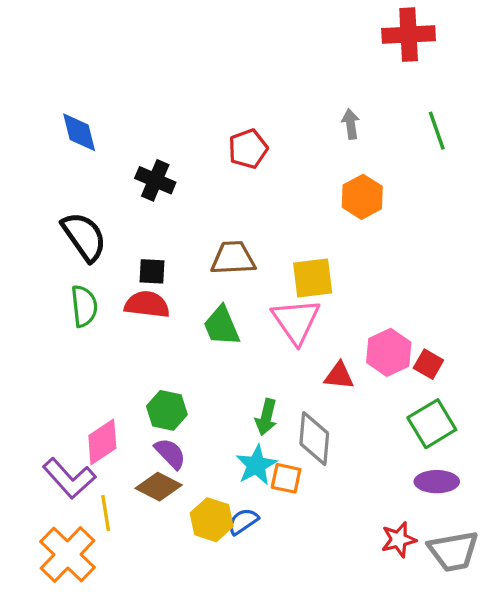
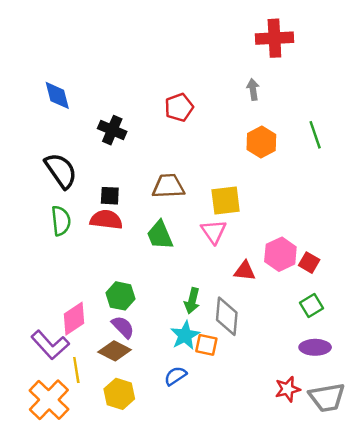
red cross: (409, 35) -> (274, 38), moved
green line: (437, 131) -> (315, 135), moved
pink triangle: (296, 321) -> (214, 232), size x0.7
green square: (432, 424) -> (311, 306), size x0.7
yellow hexagon: (212, 520) -> (119, 394), moved

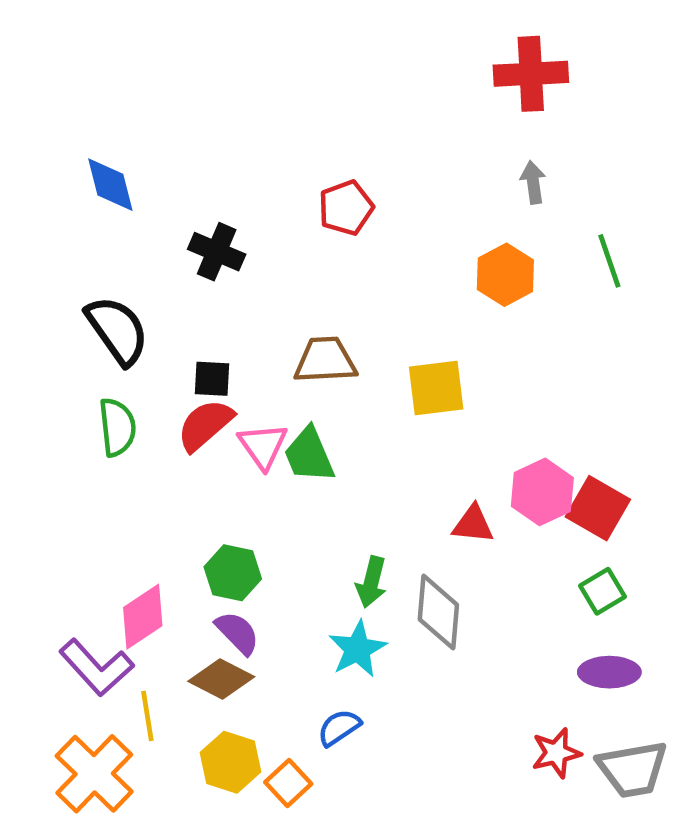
gray arrow: (253, 89) -> (533, 182), moved
red semicircle: (106, 220) -> (205, 425), turned -48
pink triangle: (214, 232) -> (263, 446), moved
red square: (309, 263) -> (598, 508), size x1.5
orange square: (206, 345) -> (288, 783), moved, turned 35

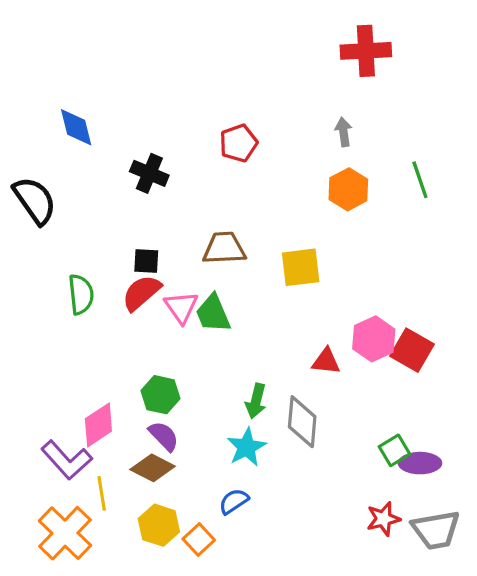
gray arrow: (533, 182) -> (344, 132), moved
black semicircle: (117, 330) -> (35, 200), moved
green square: (602, 591) -> (394, 450), moved

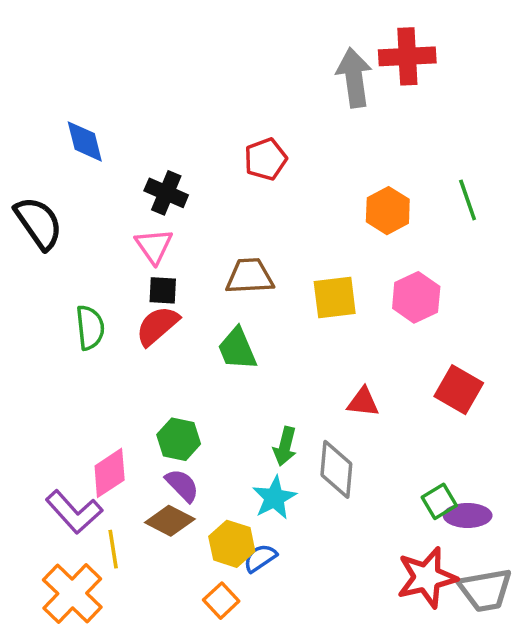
gray arrow: (344, 132) -> (354, 78), moved, size x1.8
pink triangle: (181, 307) -> (154, 246), moved
pink hexagon: (374, 339) -> (416, 297), moved
red star: (383, 519) -> (427, 578), size x1.6
yellow hexagon: (159, 525) -> (232, 544), moved

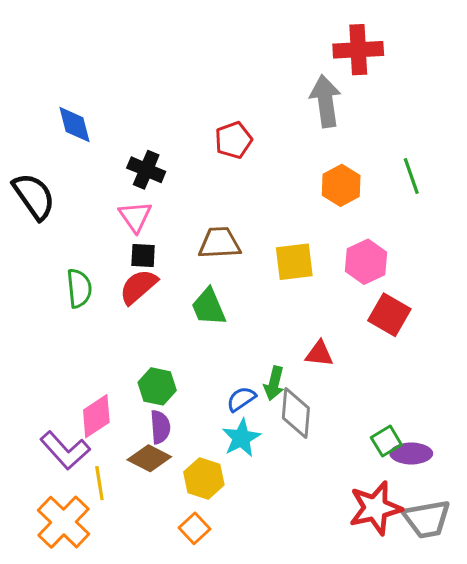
gray arrow: (354, 78) -> (325, 101), moved
red square: (459, 390) -> (389, 315), moved
green arrow: (285, 446) -> (274, 383), moved
purple semicircle: (182, 485) -> (160, 427), turned 40
blue semicircle: (260, 558) -> (241, 399), moved

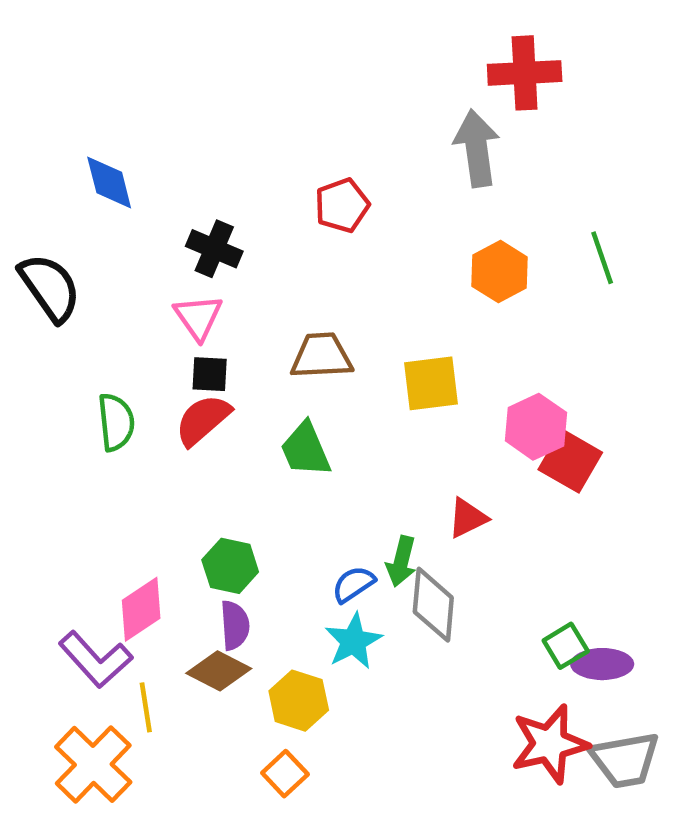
pink hexagon: (366, 262) -> (536, 427), moved
red triangle: (319, 354) -> (468, 518), turned -32

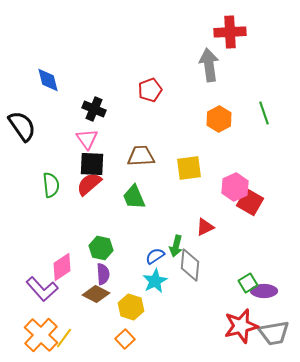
black square: (210, 374) -> (92, 164), size x1.5
yellow line: (146, 707) -> (64, 338), moved, turned 45

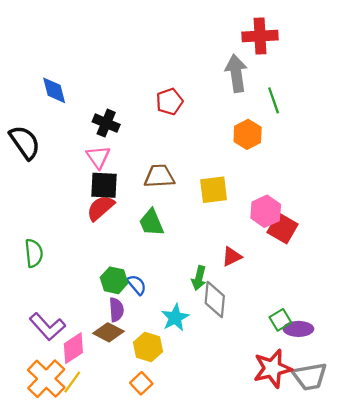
green line: (264, 113) -> (274, 100), moved
green semicircle: (51, 185) -> (34, 253), moved
blue semicircle: (155, 256) -> (137, 285), moved, turned 84
pink diamond: (62, 267) -> (73, 348), moved

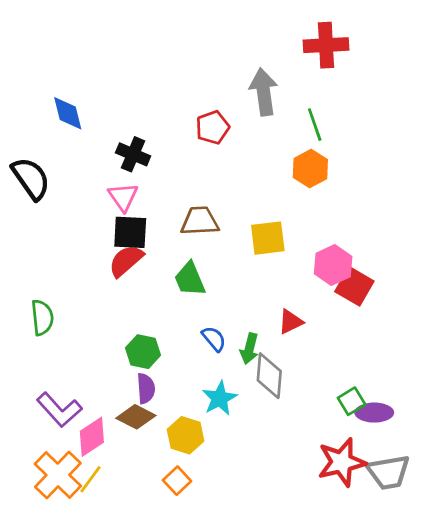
gray arrow: (236, 73) -> (264, 92), moved
green line: (274, 100) -> (315, 125), moved
blue semicircle: (137, 285) -> (214, 339), moved

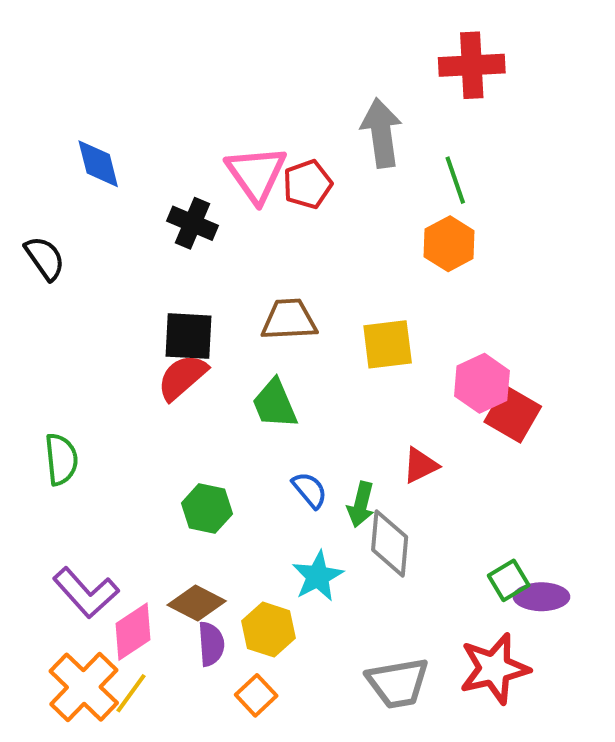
black semicircle: (31, 178) -> (45, 258), size x0.7
pink triangle: (123, 197) -> (256, 174), moved, size x1.4
purple semicircle: (146, 388) -> (211, 644), moved
gray trapezoid: (388, 472) -> (398, 683), moved

